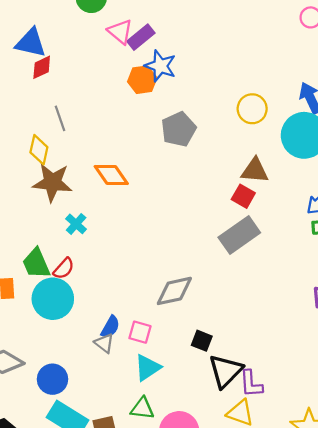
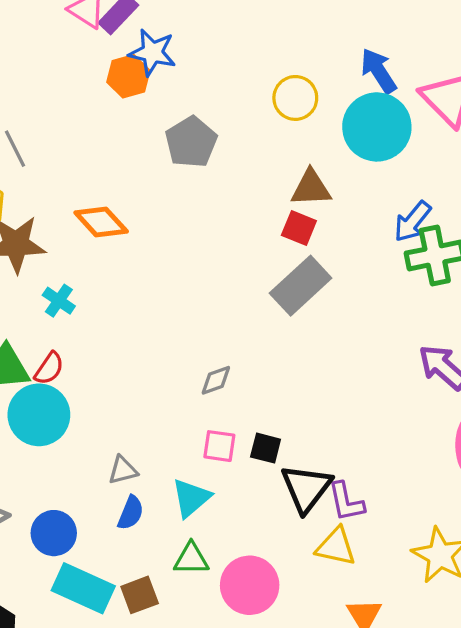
gray diamond: (174, 291) -> (216, 380), size x0.6
blue semicircle: (110, 327) -> (131, 513), moved
pink square: (140, 332) -> (219, 446), moved
gray triangle: (104, 343) -> (123, 470), turned -45

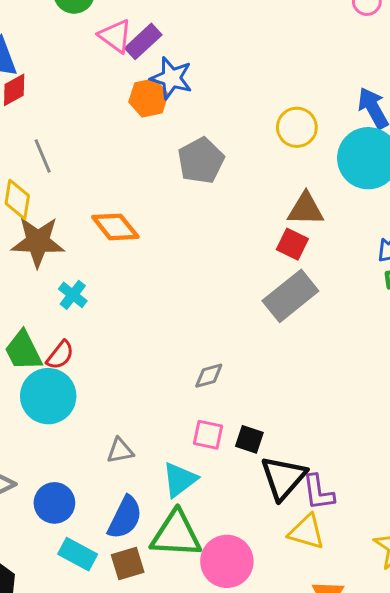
blue semicircle: (131, 513) -> (125, 517), moved, size x1.4
green triangle: (191, 559) -> (176, 534), size x1.6
cyan rectangle: (83, 588) -> (78, 554), size x0.7

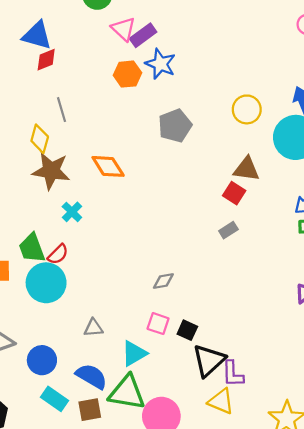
orange hexagon: (148, 98) -> (127, 74), moved
gray rectangle: (290, 296) -> (228, 230), size x0.5
blue semicircle: (125, 517) -> (92, 376), turned -92

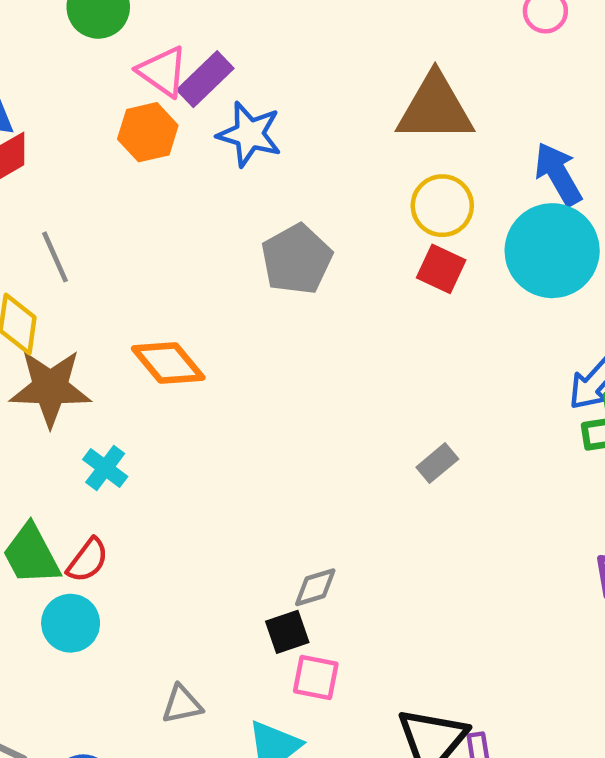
orange hexagon: (127, 74) -> (148, 132), moved
brown triangle: (246, 169) -> (435, 108), moved, size x1.4
red square: (234, 193) -> (441, 269), moved
cyan circle: (46, 283) -> (71, 623), size x0.7
black square: (187, 330) -> (287, 632), moved, turned -36

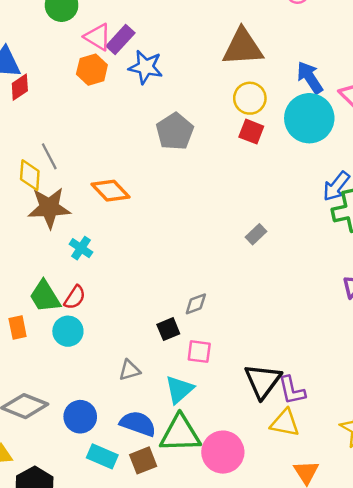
gray line: (55, 257) -> (49, 156), moved
black square: (287, 632) -> (168, 329), moved

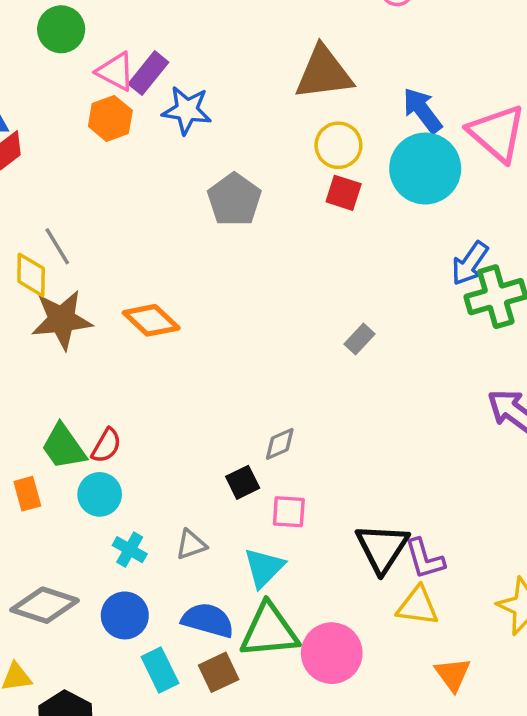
orange diamond: (111, 191) -> (151, 320), moved
cyan cross: (81, 248) -> (130, 550), moved
cyan rectangle: (102, 456) -> (160, 670), turned 44

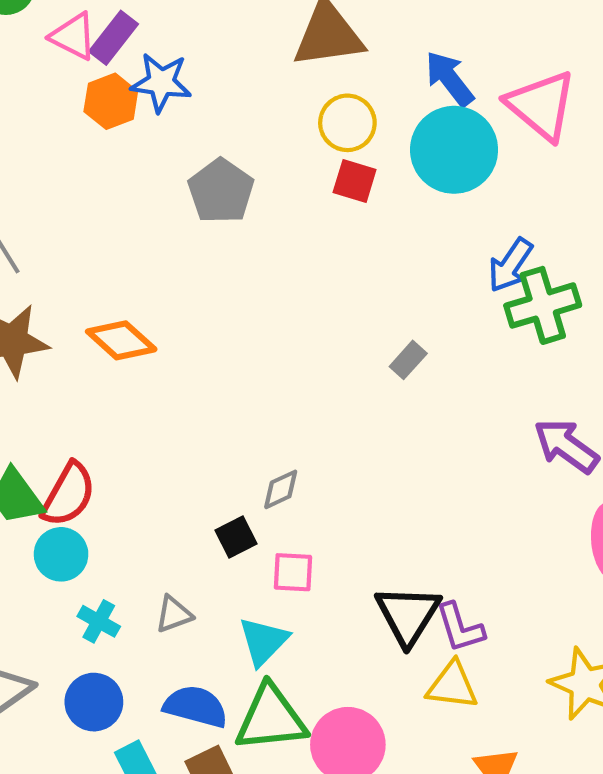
orange hexagon: (110, 118) -> (111, 101), moved
gray rectangle: (359, 339) -> (408, 360), moved
red semicircle: (106, 446) -> (68, 494), size x1.5

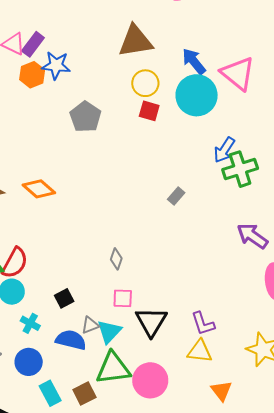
gray diamond: (281, 489) -> (116, 259), turned -45
black square: (236, 537) -> (64, 298), moved
gray triangle: (174, 614) -> (90, 325), moved
black triangle: (408, 615) -> (151, 322), moved
blue semicircle: (196, 706) -> (71, 340), moved

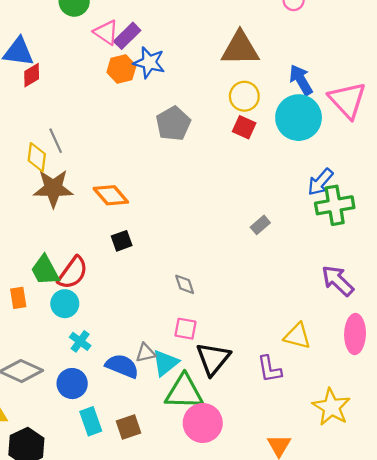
gray diamond: (116, 259) -> (185, 284), turned -45
black square: (64, 298) -> (122, 241), moved
yellow triangle: (200, 351) -> (297, 336), moved
green triangle: (113, 368) -> (184, 392), moved

